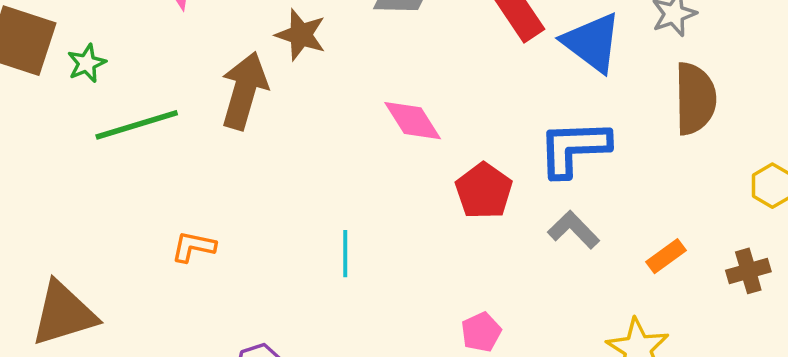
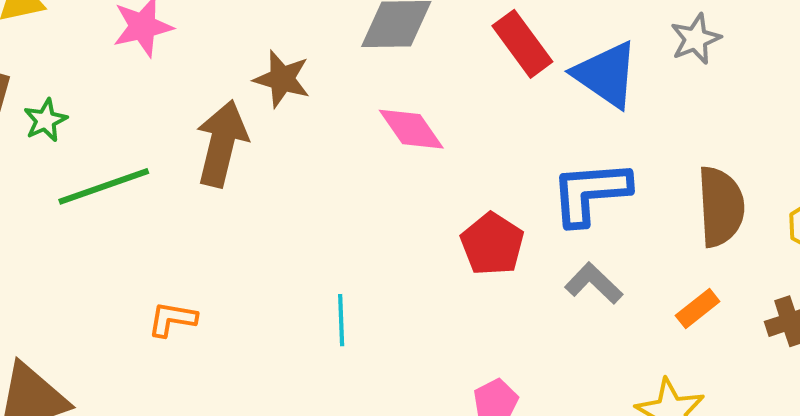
brown semicircle: (695, 99) -> (721, 207), moved
pink diamond: (413, 121) -> (411, 129), moved

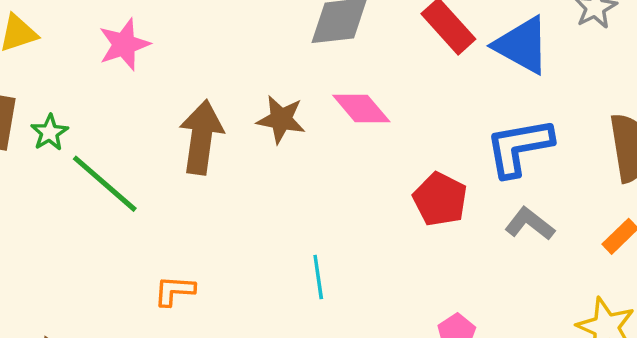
brown star: (282, 79) -> (281, 119), moved
green line: (104, 186) -> (105, 184), turned 66

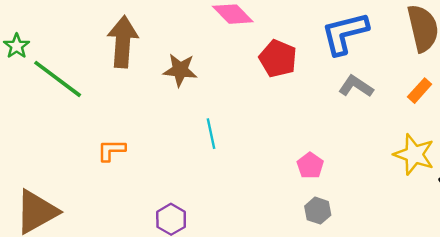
brown star: (281, 119) -> (180, 70), moved
red pentagon: (440, 199) -> (278, 59), moved

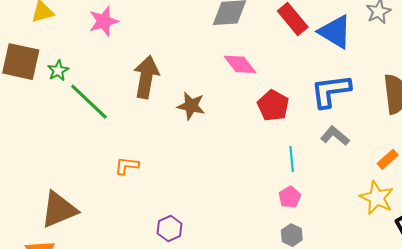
orange rectangle: (420, 91) -> (388, 159), moved
cyan line: (211, 134) -> (292, 159), moved

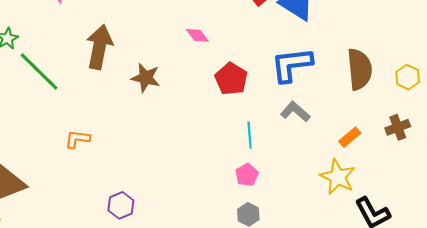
pink diamond: (240, 64) -> (197, 35), size x0.7

